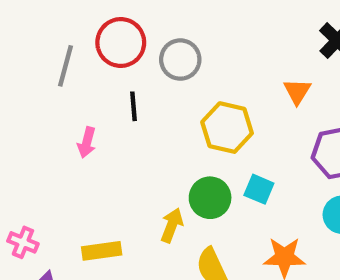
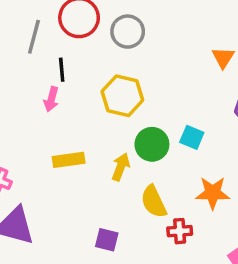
black line: (133, 106) -> (62, 70), moved
yellow hexagon: (227, 128) -> (122, 96), moved
yellow rectangle: (102, 251) -> (69, 160), moved

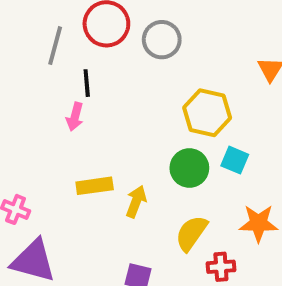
yellow hexagon: (122, 96) -> (207, 113), moved
yellow arrow: (121, 167) -> (136, 202), moved
yellow semicircle: (154, 202) -> (191, 233), turned 60

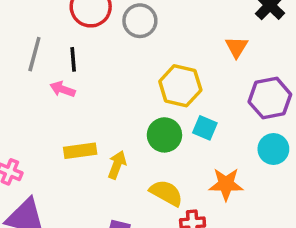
gray line: (55, 46) -> (34, 54), moved
pink arrow: (75, 117) -> (63, 89), turned 95
yellow semicircle: (191, 233) -> (166, 193), turned 84

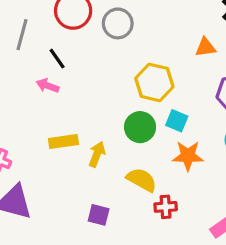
orange triangle: (237, 47) -> (205, 47), turned 50
gray line: (34, 54) -> (22, 35), moved
black line: (73, 59) -> (57, 59), turned -30
orange star: (226, 184) -> (188, 156), moved

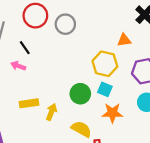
yellow hexagon: (154, 82) -> (105, 64), moved

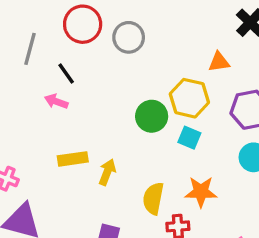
green circle: (80, 94) -> (152, 116), moved
orange star: (112, 113) -> (201, 192), moved
yellow semicircle: (81, 129) -> (153, 198), turned -108

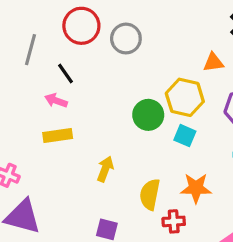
yellow rectangle: (73, 159) -> (58, 136), moved

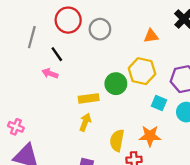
orange triangle: (213, 62) -> (151, 36), moved
yellow rectangle: (58, 136) -> (89, 98), moved
cyan square: (185, 136) -> (159, 103), moved

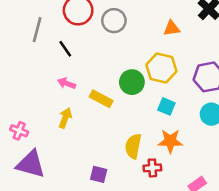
pink arrow: (50, 73) -> (67, 83), moved
yellow rectangle: (89, 98) -> (101, 99), turned 36
cyan square: (159, 103) -> (166, 106), moved
yellow arrow: (85, 122) -> (65, 118), moved

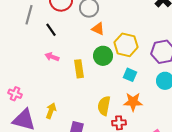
orange triangle: (172, 28) -> (98, 29), moved, turned 32
yellow rectangle: (101, 99) -> (79, 69), turned 54
yellow arrow: (65, 118) -> (51, 111), moved

